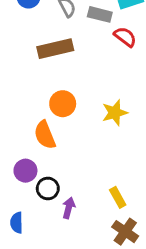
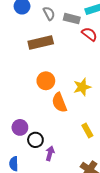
orange semicircle: (45, 135) -> (59, 103), moved
yellow rectangle: (118, 197) -> (87, 131), moved

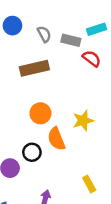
yellow rectangle: (87, 131) -> (89, 184), moved
black circle: (35, 140) -> (32, 152), moved

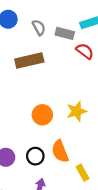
orange circle: (40, 113) -> (42, 115), moved
orange semicircle: (56, 139) -> (60, 151), moved
black circle: (32, 152) -> (35, 156), moved

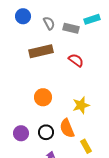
red semicircle: (85, 51) -> (76, 60), moved
yellow star: (77, 111) -> (81, 105), moved
orange circle: (42, 115) -> (43, 97), moved

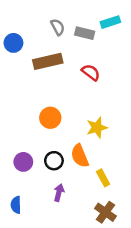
blue circle: (23, 16) -> (13, 43), moved

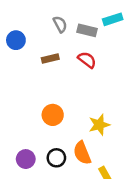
brown rectangle: (48, 61) -> (50, 59), size x0.6
red semicircle: (91, 72) -> (87, 60), moved

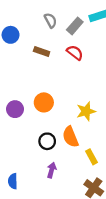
gray rectangle: (87, 30) -> (75, 26), turned -63
brown rectangle: (50, 59) -> (42, 51), turned 32
purple circle: (26, 159) -> (15, 109), moved

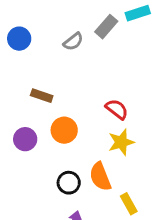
gray semicircle: (50, 20) -> (73, 42), moved, turned 80
brown rectangle: (42, 51) -> (42, 96), moved
red semicircle: (75, 53) -> (117, 109), moved

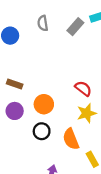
gray semicircle: (73, 42) -> (43, 23), moved, turned 119
brown rectangle: (42, 96) -> (15, 84), moved
black circle: (69, 183) -> (42, 131), moved

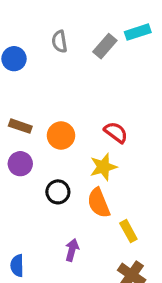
orange circle: (44, 104) -> (61, 135), moved
yellow star: (87, 113) -> (103, 167), moved

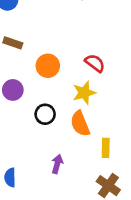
brown rectangle: (20, 126) -> (13, 43), moved
yellow rectangle: (128, 231) -> (106, 148), turned 30

